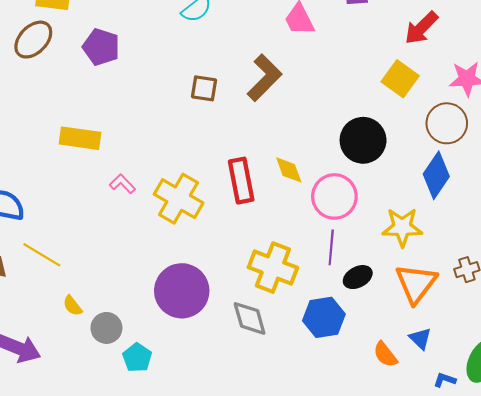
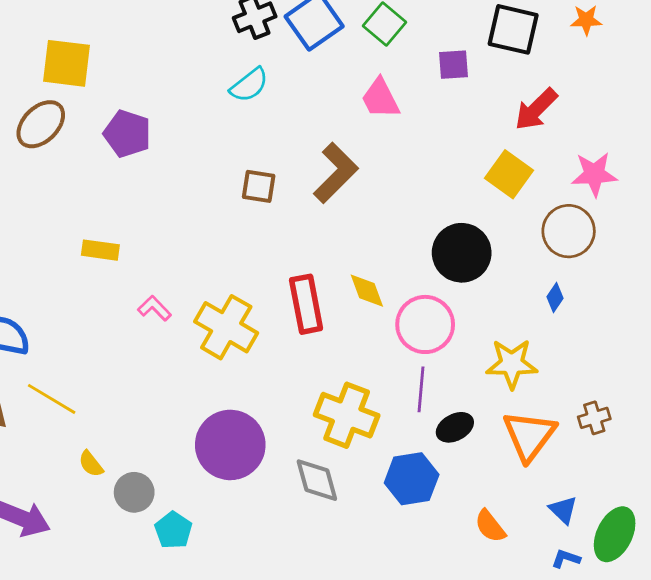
yellow rectangle: (80, 138) -> (100, 250), size x0.7
blue diamond: (436, 175) -> (555, 297), size x0.5
blue triangle: (420, 339) -> (563, 510), moved

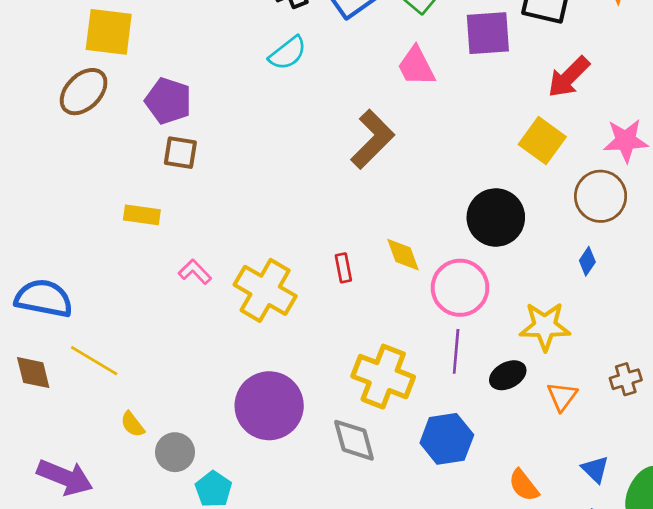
purple square: (454, 65) -> (488, 33), size x1.5
brown square: (259, 186) -> (180, 153), moved
red rectangle: (306, 304) -> (343, 268), size x0.5
black ellipse: (455, 427) -> (508, 375), moved
orange triangle: (529, 435) -> (562, 396), size x0.6

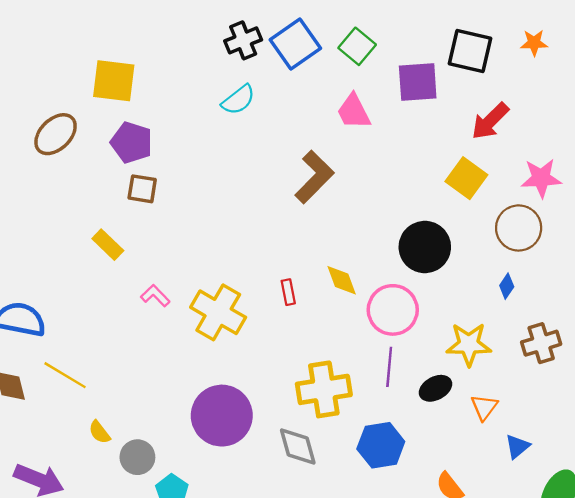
yellow square: (109, 32) -> (114, 81), moved
yellow rectangle: (142, 215) -> (108, 245), turned 36
yellow cross: (383, 377) -> (324, 389), turned -30
brown cross: (626, 379) -> (541, 343), moved, size x1.4
blue triangle: (595, 469) -> (517, 446), moved, turned 36

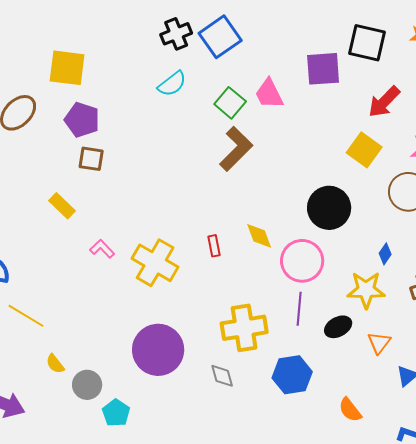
green square: (357, 46) -> (230, 103), moved
blue diamond: (507, 286) -> (385, 254), moved
gray diamond: (298, 446) -> (222, 376), size x0.7

